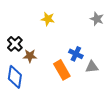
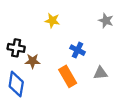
black cross: (15, 44) -> (16, 48), turned -35
blue cross: (76, 54) -> (77, 50), moved

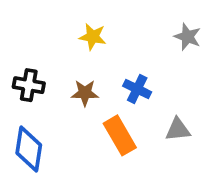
brown star: (33, 61) -> (85, 93), moved

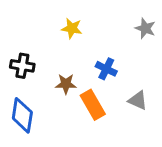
brown star: (85, 93) -> (66, 84), moved
gray triangle: (178, 130) -> (138, 100), turned 30

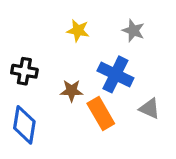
gray star: (145, 28) -> (133, 31), moved
blue cross: (106, 69) -> (115, 74), size x1.5

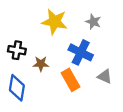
yellow star: (78, 31) -> (55, 22), size x1.6
brown star: (72, 91) -> (41, 64), moved

